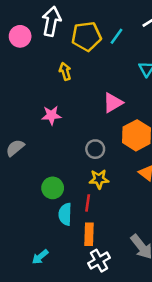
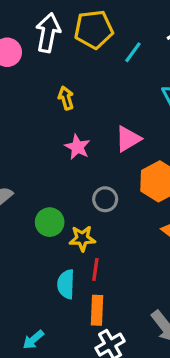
yellow pentagon: (86, 36) -> (94, 29), moved
pink star: (51, 115) -> (77, 147), moved, turned 30
yellow star: (99, 179) -> (82, 238), moved
green circle: (53, 188) -> (50, 222), moved

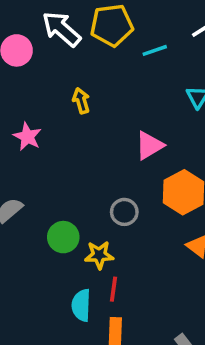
white arrow: (48, 33) -> (61, 29), turned -60
cyan line: (133, 52) -> (155, 50), turned 35
pink star: (77, 147) -> (27, 137), moved

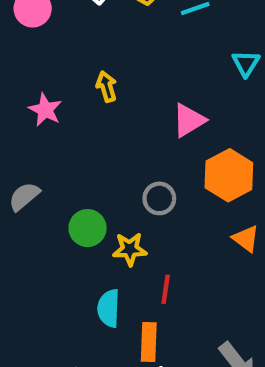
yellow arrow: (81, 101) -> (107, 87), moved
red line: (114, 289) -> (166, 289), moved

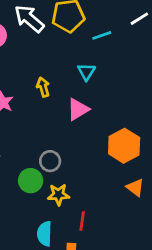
cyan triangle: (246, 63) -> (86, 72), moved
pink triangle: (189, 120) -> (78, 109), moved
gray circle: (159, 198) -> (50, 161), moved

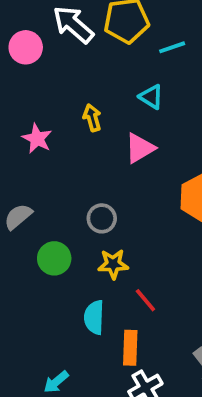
cyan triangle: (86, 72) -> (151, 97), turned -30
green circle: (31, 181) -> (54, 258), moved
red line: (82, 221) -> (145, 300), turned -48

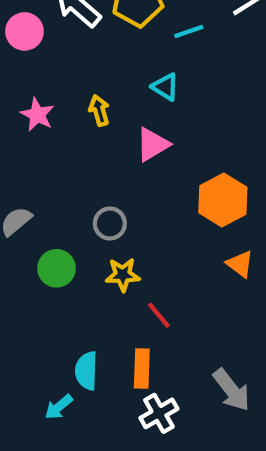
pink star: (37, 139) -> (37, 115), moved
cyan semicircle: (94, 317) -> (86, 371), moved

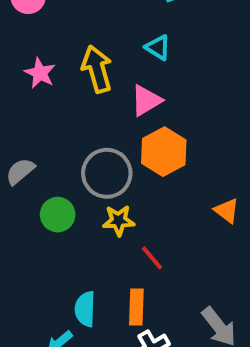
yellow arrow: (99, 110) -> (97, 69), size x1.6
orange hexagon: (223, 200) -> (164, 152), moved
gray circle: (110, 223) -> (107, 173), size x1.6

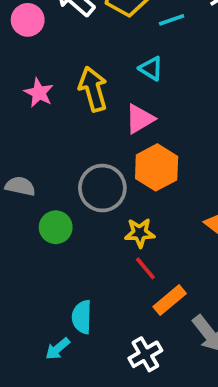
gray semicircle: (20, 171) -> (20, 186), turned 52
yellow star: (119, 220) -> (140, 233), moved
orange rectangle: (136, 307) -> (170, 300), moved, turned 48

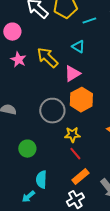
pink circle: (28, 20) -> (12, 32), moved
yellow arrow: (93, 89) -> (47, 58), turned -30
green circle: (56, 227) -> (27, 149), moved
orange rectangle: (170, 300) -> (80, 177), moved

